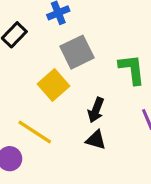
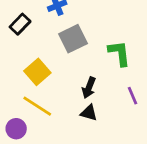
yellow square: (54, 85) -> (37, 72), moved

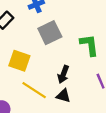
yellow square: (37, 72) -> (19, 61), turned -30
yellow line: (37, 106) -> (34, 90), moved

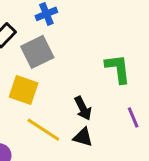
gray square: (50, 33) -> (37, 52), moved
black arrow: (63, 74) -> (83, 108), turned -48

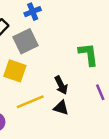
yellow line: (43, 130) -> (30, 102), turned -56

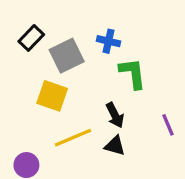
blue cross: (33, 12) -> (108, 41), moved, turned 35
green L-shape: (88, 54) -> (133, 73), moved

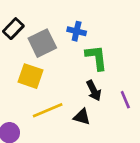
black arrow: (115, 115) -> (94, 91), moved

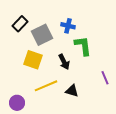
black arrow: (94, 91) -> (64, 62), moved

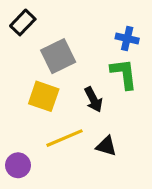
black rectangle: (20, 24) -> (23, 22), moved
blue cross: (68, 26) -> (127, 39), moved

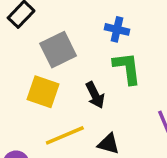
blue cross: (127, 39) -> (117, 29), moved

